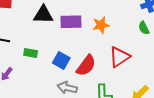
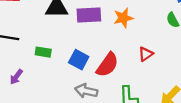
red triangle: (120, 57) -> (146, 54), size x0.6

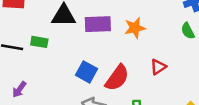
green rectangle: (43, 52) -> (39, 42), moved

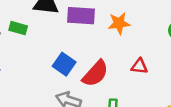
red triangle: (158, 67) -> (139, 66), turned 35

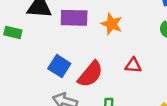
orange star: (119, 23) -> (112, 24), turned 30

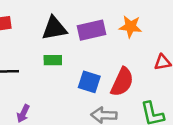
green rectangle: (13, 32) -> (53, 60), moved

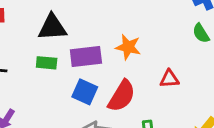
orange star: (130, 27) -> (128, 47), moved
purple rectangle: (92, 30) -> (86, 56), moved

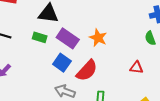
purple rectangle: (86, 56) -> (68, 38), turned 30
red triangle: (169, 79) -> (136, 68), moved

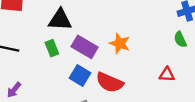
green rectangle: (40, 37) -> (52, 48), turned 56
red semicircle: (87, 71) -> (110, 82), turned 75

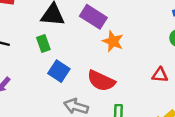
purple rectangle: (85, 47) -> (93, 17), moved
blue square: (80, 75) -> (59, 71), moved

